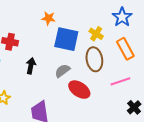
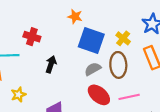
gray semicircle: (62, 71) -> (93, 69), moved
pink line: (120, 81) -> (129, 97), moved

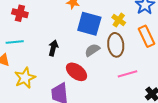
red cross: (32, 37) -> (20, 13), moved
yellow star: (18, 95) -> (25, 78), size x1.5
red ellipse: (99, 95) -> (77, 72), moved

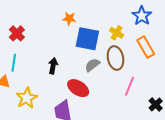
red cross: (20, 13) -> (17, 33), turned 35
cyan line: (15, 42) -> (14, 63), turned -72
pink line: (128, 74) -> (129, 86), turned -48

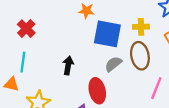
yellow cross: (117, 33) -> (141, 27), turned -32
red ellipse: (78, 88) -> (97, 91), turned 45

